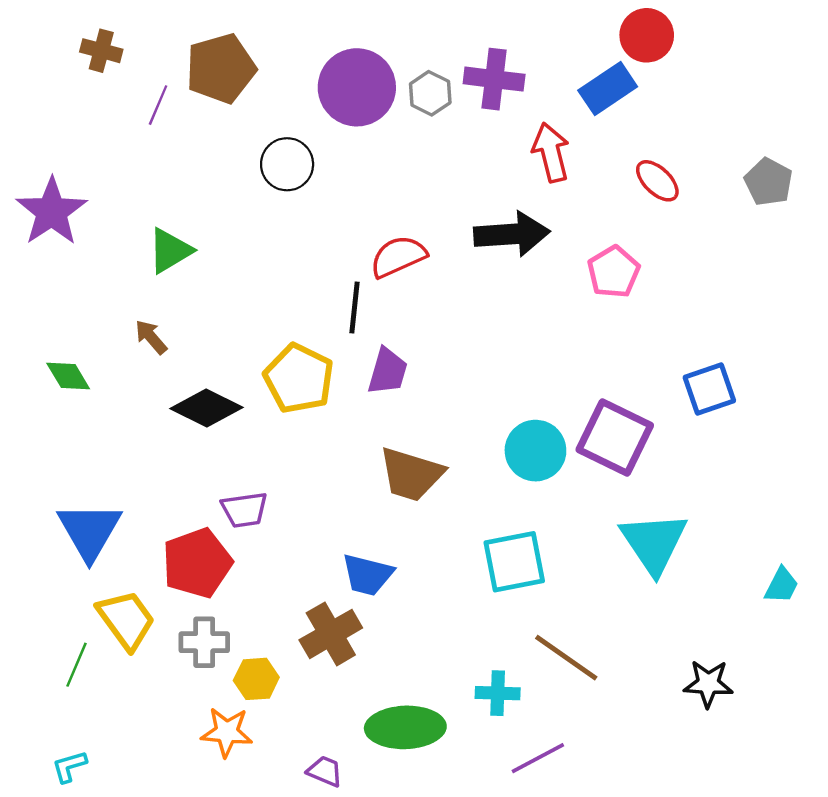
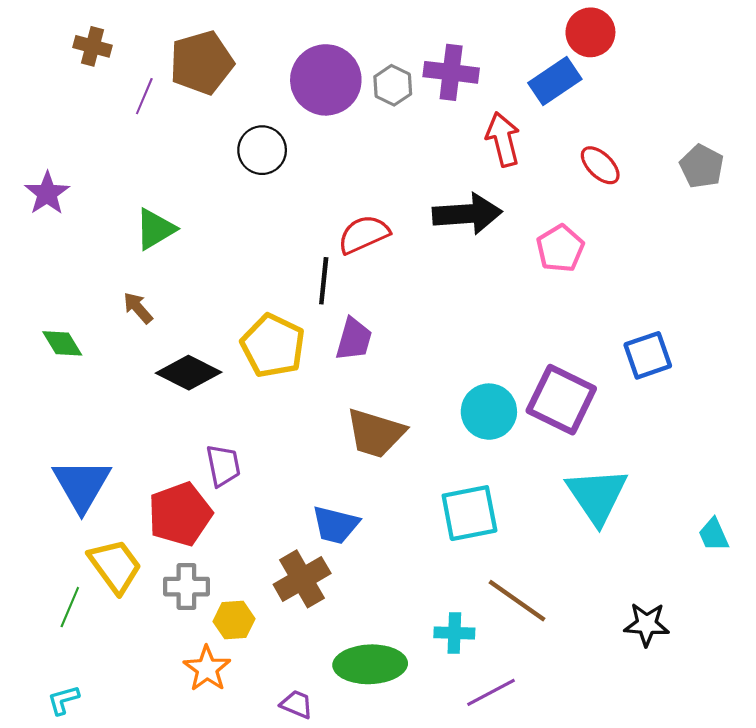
purple star: (52, 212) -> (47, 193), size x0.7
purple trapezoid: (244, 510) -> (223, 466), turned -93
cyan trapezoid: (782, 585) -> (714, 535), turned 129
orange star: (227, 732) -> (207, 669), turned 30

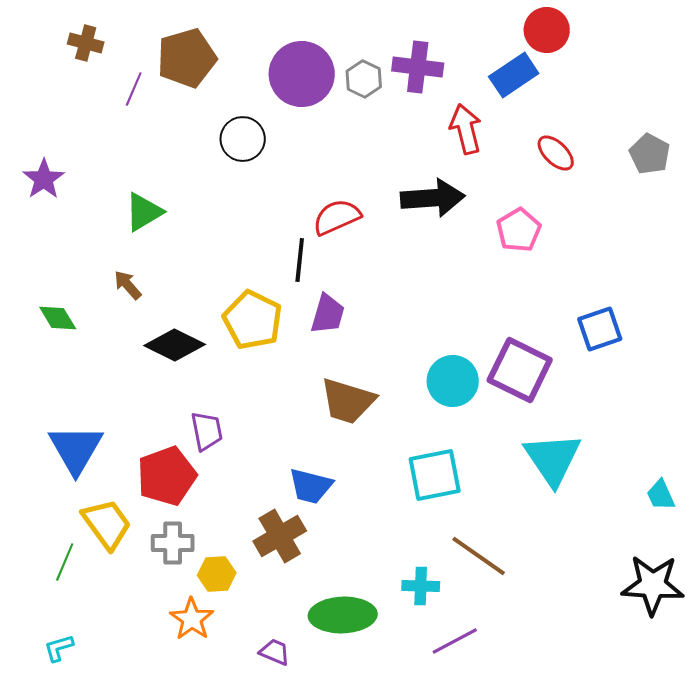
black star: (647, 624) -> (653, 585), moved, size x1.5

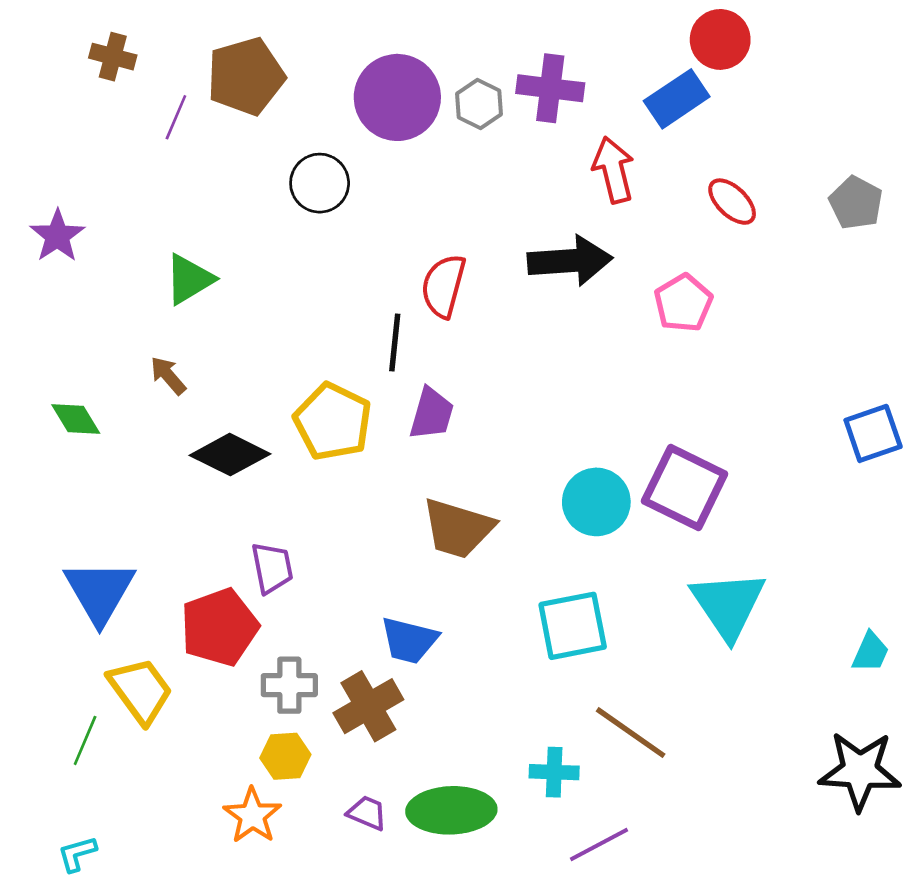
red semicircle: (337, 217) -> (443, 286), turned -51
blue square: (600, 329) -> (873, 433), moved
cyan trapezoid: (661, 495) -> (870, 652), turned -132
gray cross: (173, 543) -> (289, 685), moved
purple trapezoid: (275, 652) -> (367, 813), moved

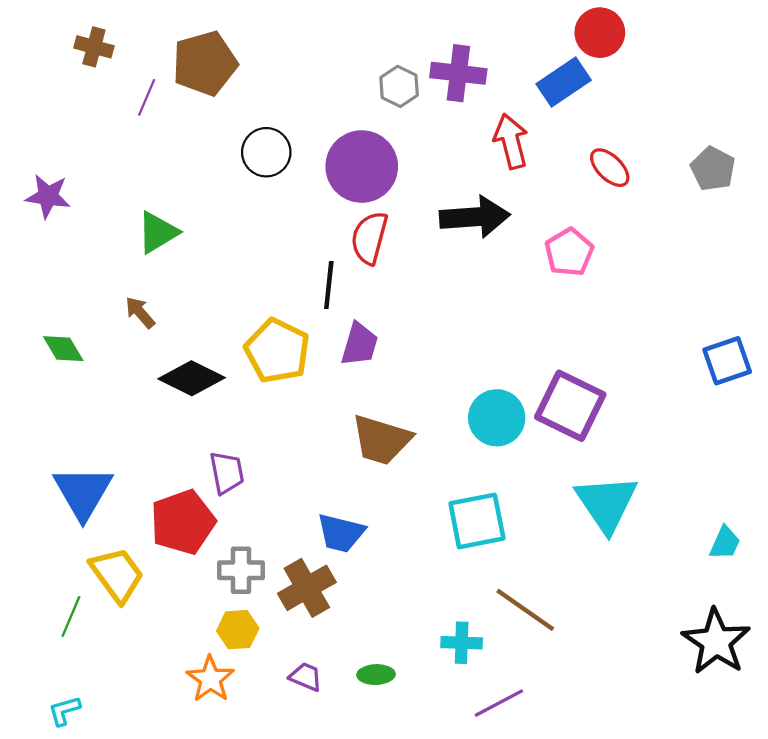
purple circle: (397, 97) -> (362, 166), moved
purple star: (57, 236) -> (48, 196), turned -30
black star: (860, 771) -> (716, 642), turned 30
green ellipse: (451, 810) -> (376, 675), size x0.5

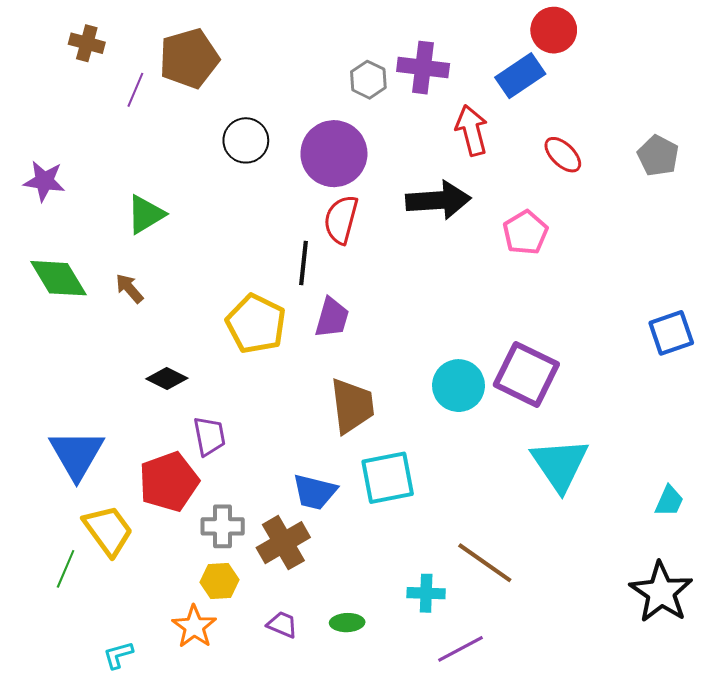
green diamond: (63, 349) -> (58, 278), moved, size x1.5
black diamond: (192, 378) -> (167, 378), moved, size x0.7
brown trapezoid: (381, 440) -> (352, 406), turned -114
cyan square: (477, 521) -> (388, 478), moved
cyan L-shape: (64, 711) -> (118, 655), moved

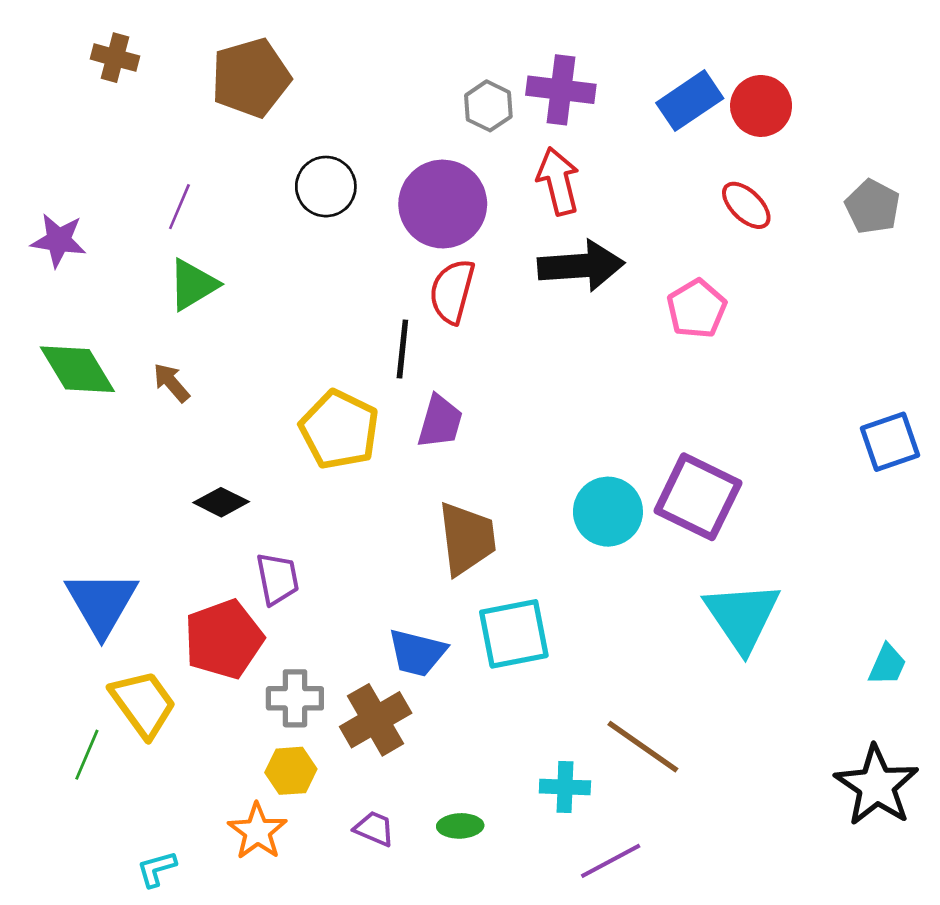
red circle: (554, 30) -> (761, 106), moved
purple line: (135, 90) -> (179, 207), moved
red arrow: (472, 130) -> (558, 181), moved

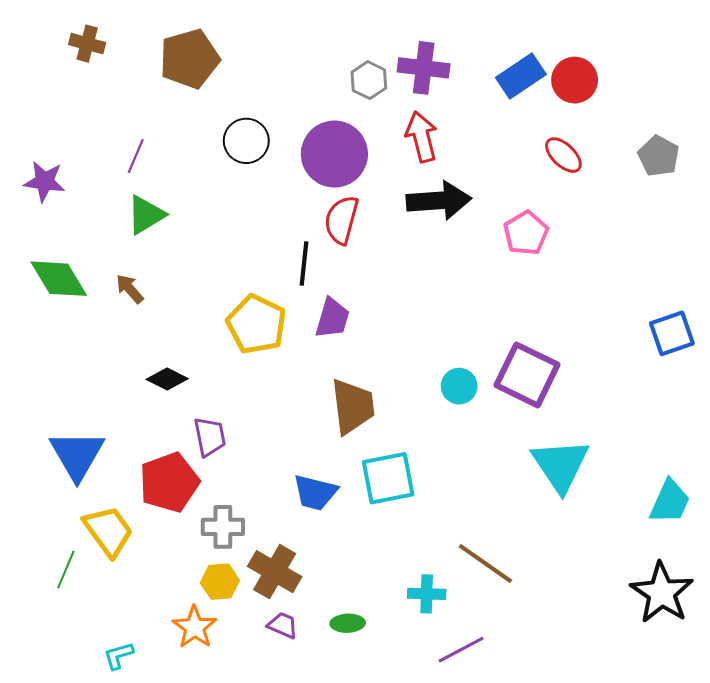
cyan circle: (608, 512) -> (459, 386), size x0.7
cyan trapezoid: (887, 665) -> (670, 502), size x1.4
brown cross: (376, 720) -> (275, 572), moved, turned -30

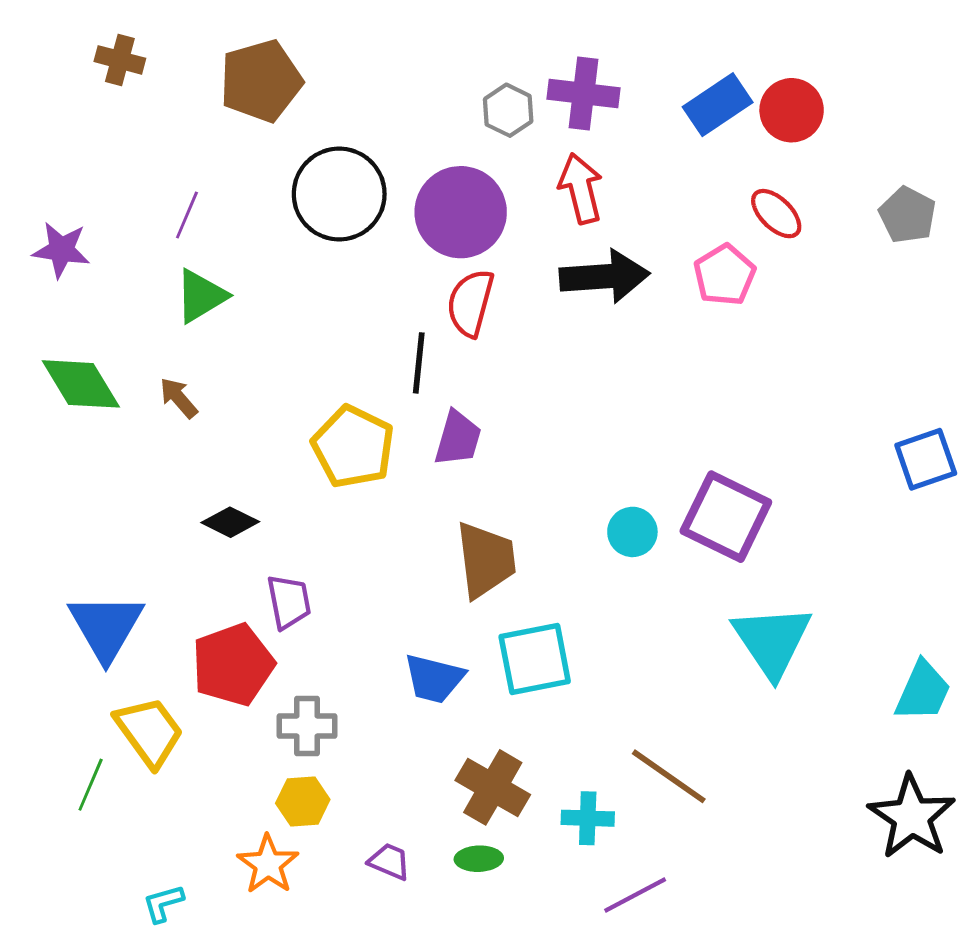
black circle: (246, 141) -> (339, 194), size x1.5
pink pentagon: (526, 233) -> (725, 275), moved
brown cross: (275, 572) -> (493, 787), moved

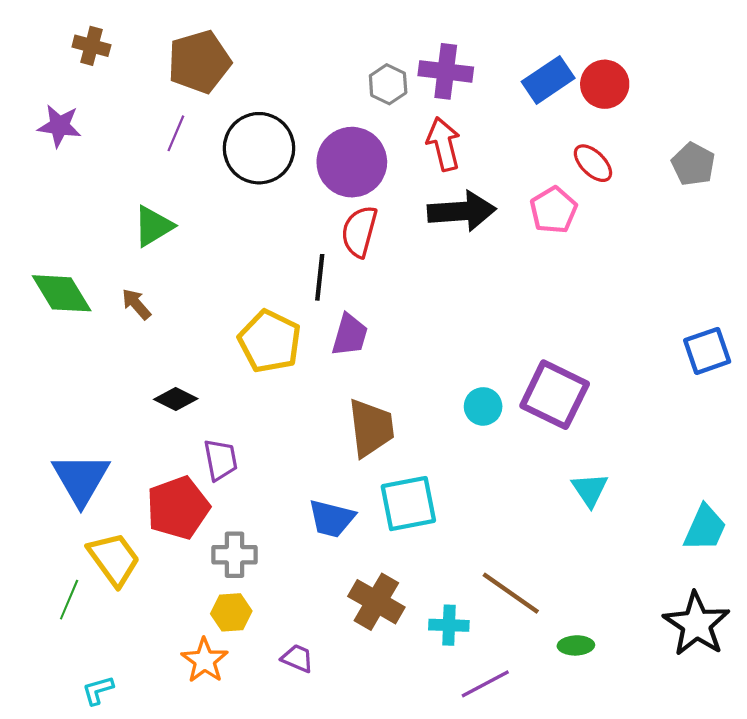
purple line: (187, 215) -> (176, 133), moved
purple star: (61, 250) -> (59, 126), moved
cyan triangle: (772, 641) -> (590, 490), size x0.6
green ellipse: (479, 859) -> (576, 645), moved
cyan L-shape: (163, 903) -> (98, 690), moved

